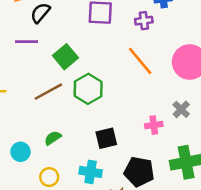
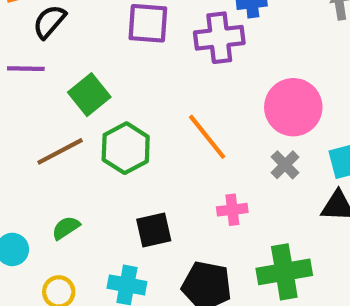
purple cross: (144, 21) -> (219, 38), size x1.6
orange line: (140, 61) -> (207, 137), moved
gray cross: (181, 109) -> (285, 165), moved

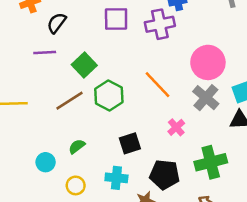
gray cross: (285, 165) -> (206, 98), size x1.5
pink cross: (232, 210) -> (176, 127), turned -30

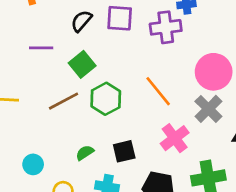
black semicircle: (57, 23) -> (81, 21), moved
pink cross: (176, 127) -> (175, 138), size x1.5
green semicircle: (77, 146) -> (85, 153), moved

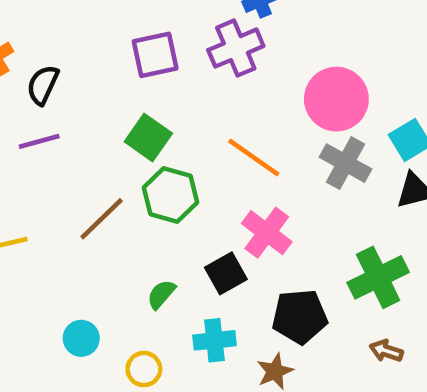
black semicircle: (81, 21) -> (43, 85), moved
green square: (82, 64) -> (148, 138), moved
pink cross: (175, 138) -> (267, 233), moved

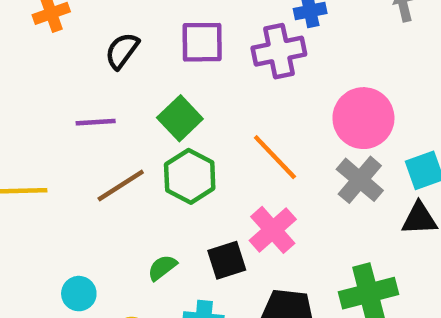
black semicircle: (43, 85) -> (122, 51), moved
purple line: (39, 141) -> (96, 122), moved

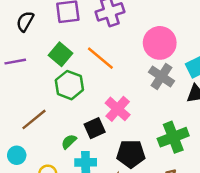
orange line: (275, 157) -> (100, 58), moved
brown line: (121, 185) -> (34, 119), moved
green semicircle: (162, 268) -> (69, 142), moved

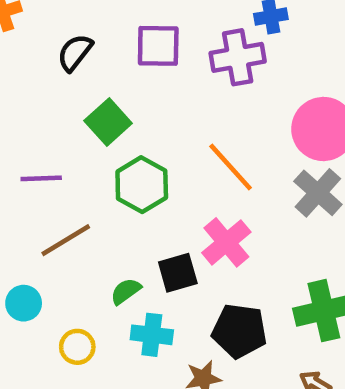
green square: (61, 54) -> (108, 122), moved
orange line: (100, 58) -> (231, 167), moved
purple line: (15, 62) -> (41, 178), moved

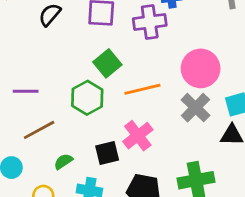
green square: (108, 122) -> (107, 63), moved
orange line: (231, 167) -> (142, 89), turned -64
green semicircle: (126, 291) -> (63, 162), moved

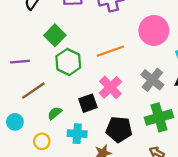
green square: (107, 63) -> (55, 35), moved
gray cross: (195, 108) -> (152, 80), moved

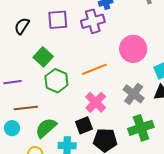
brown line: (33, 91) -> (26, 108), turned 30
black square: (88, 103) -> (84, 125), moved
green semicircle: (55, 113) -> (46, 128), size x1.6
cyan circle: (15, 122) -> (12, 128), moved

